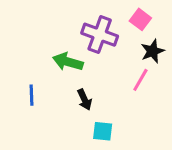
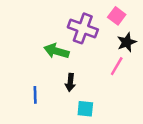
blue line: (32, 95) -> (35, 95), moved
black arrow: (84, 100) -> (70, 82), turned 30

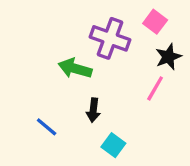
blue line: (35, 95) -> (47, 127), turned -48
cyan square: (85, 109) -> (113, 145), turned 30

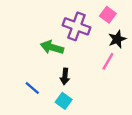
cyan square: (113, 145) -> (64, 101), moved

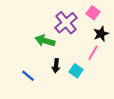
purple cross: (76, 26) -> (66, 23), turned 30
cyan square: (64, 101) -> (76, 71), moved

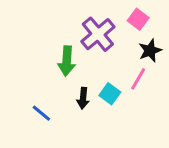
green arrow: (45, 41) -> (67, 61), turned -102
cyan square: (76, 71) -> (110, 94), moved

